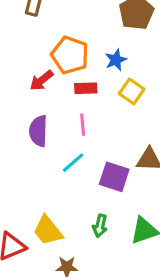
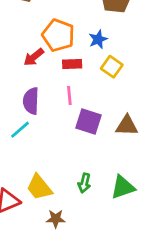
cyan line: (73, 163) -> (20, 130), moved
purple square: (114, 177) -> (88, 121), moved

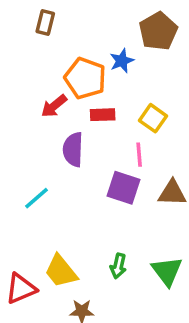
blue star: (98, 39) -> (122, 61), moved
pink line: (69, 95) -> (139, 155), moved
purple semicircle: (31, 101) -> (73, 149), moved
green triangle: (123, 187) -> (167, 271), turned -48

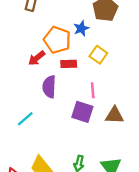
yellow square: (153, 118) -> (98, 55), moved

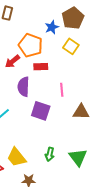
blue star: (81, 28) -> (52, 27), moved
yellow square: (98, 55) -> (71, 46), moved
purple square: (82, 112) -> (41, 111), moved

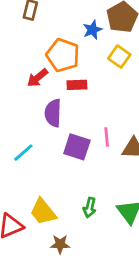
pink line: (62, 90) -> (107, 137), moved

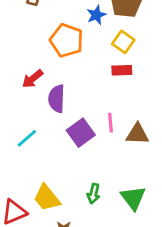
red arrow: (37, 78) -> (33, 79), moved
red rectangle: (77, 85) -> (122, 70), moved
purple square: (77, 147) -> (81, 133), turned 36

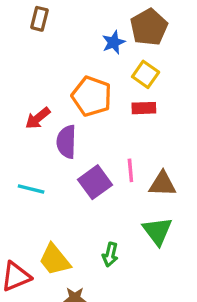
orange pentagon: (67, 40) -> (92, 96), moved
cyan line: (27, 138) -> (31, 189), turned 55
green triangle: (133, 198) -> (157, 231), moved

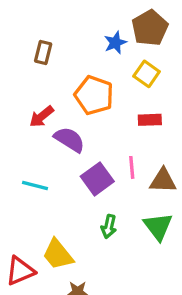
brown rectangle: (39, 19) -> (43, 53), moved
red rectangle: (144, 108) -> (150, 120), moved
purple semicircle: (66, 142) -> (69, 140), turned 120
green arrow: (110, 255) -> (109, 227), moved

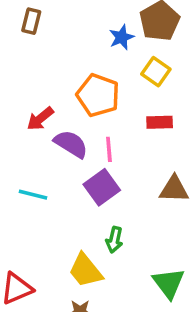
brown rectangle: (43, 53) -> (31, 21), moved
pink line: (132, 167) -> (109, 149), moved
green triangle: (158, 227) -> (169, 283), moved
yellow trapezoid: (58, 254) -> (85, 270), moved

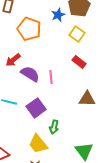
orange pentagon: (98, 95) -> (29, 29), moved
red rectangle: (160, 122) -> (79, 62), turned 40
purple square: (102, 187) -> (36, 108), moved

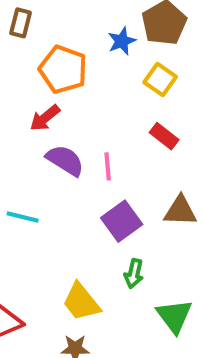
red arrow: (13, 60) -> (45, 118), moved
purple square: (36, 108) -> (122, 221), moved
green arrow: (54, 127) -> (134, 274), moved

